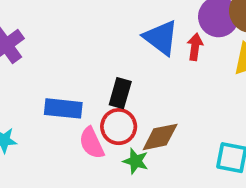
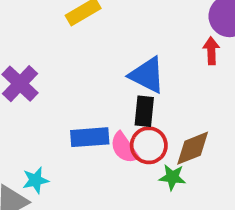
blue triangle: (161, 38) -> (147, 75), moved
pink semicircle: (92, 143) -> (124, 148), moved

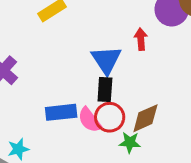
red arrow: (211, 51) -> (141, 39), moved
blue triangle: (147, 75) -> (106, 60), turned 32

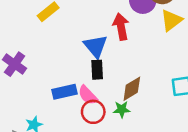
red arrow: (141, 39) -> (121, 27), size x1.5
red circle: (110, 117) -> (93, 112), moved

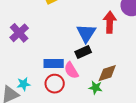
black rectangle: (97, 70) -> (83, 52), turned 56
red circle: (93, 112) -> (55, 84), moved

